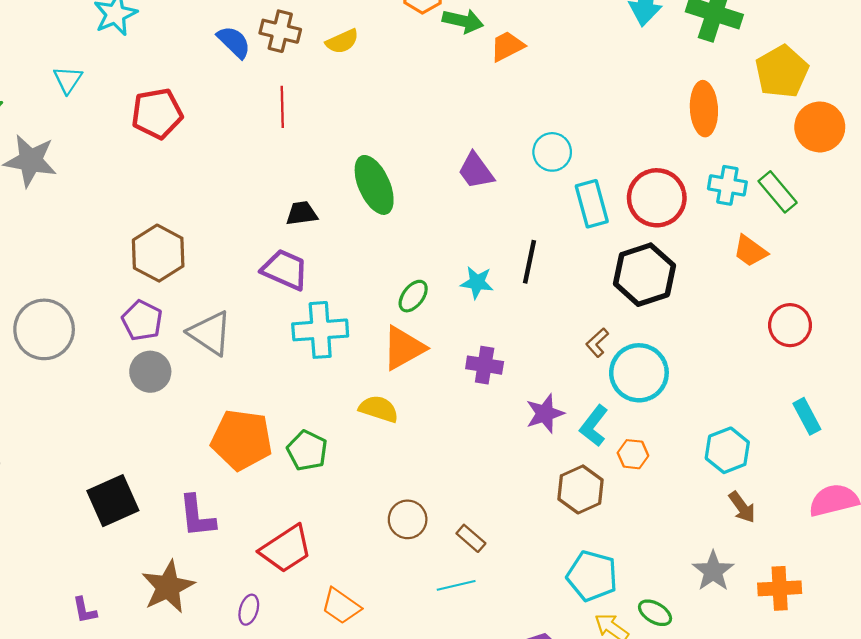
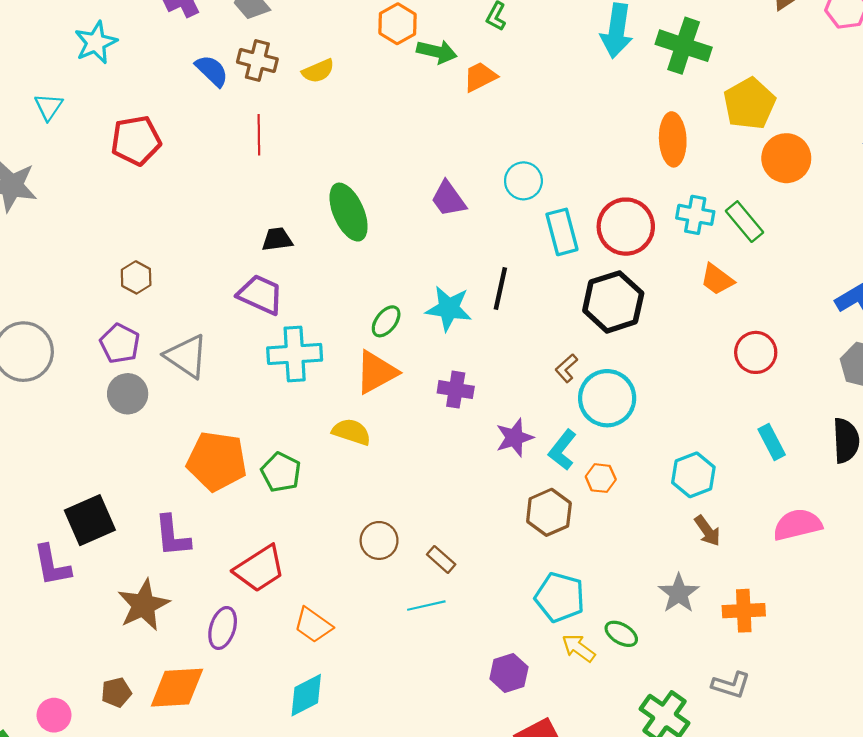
brown hexagon: (158, 253) -> (136, 277), size x0.6
cyan star: (477, 282) -> (449, 308), size x1.4
purple L-shape: (85, 610) -> (52, 565), moved, size x1.6
purple ellipse: (249, 610) -> (223, 628), size x1.4

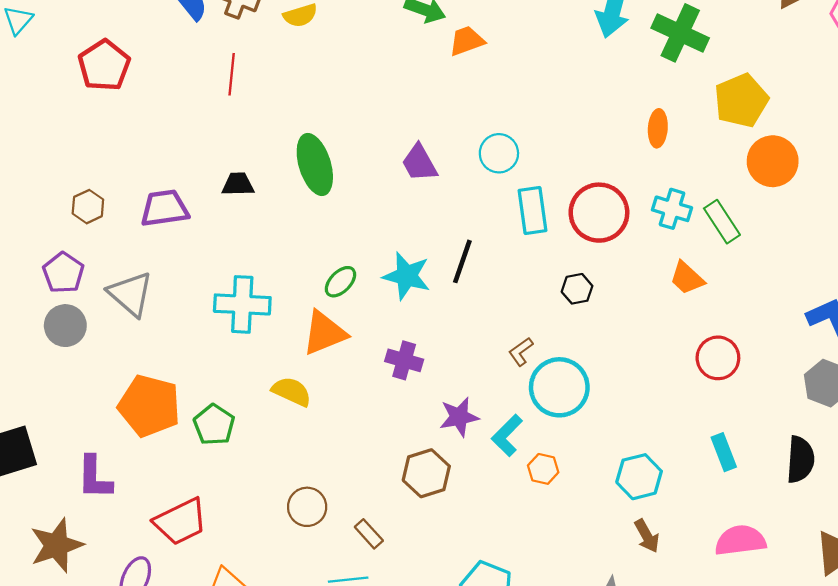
orange ellipse: (673, 139) -> (658, 128), size x0.7
red pentagon: (136, 140) -> (104, 65), turned -30
purple trapezoid: (260, 295) -> (165, 208), moved, turned -39
black hexagon: (613, 302) -> (577, 289), size x0.5
brown hexagon: (549, 512) -> (426, 473), moved

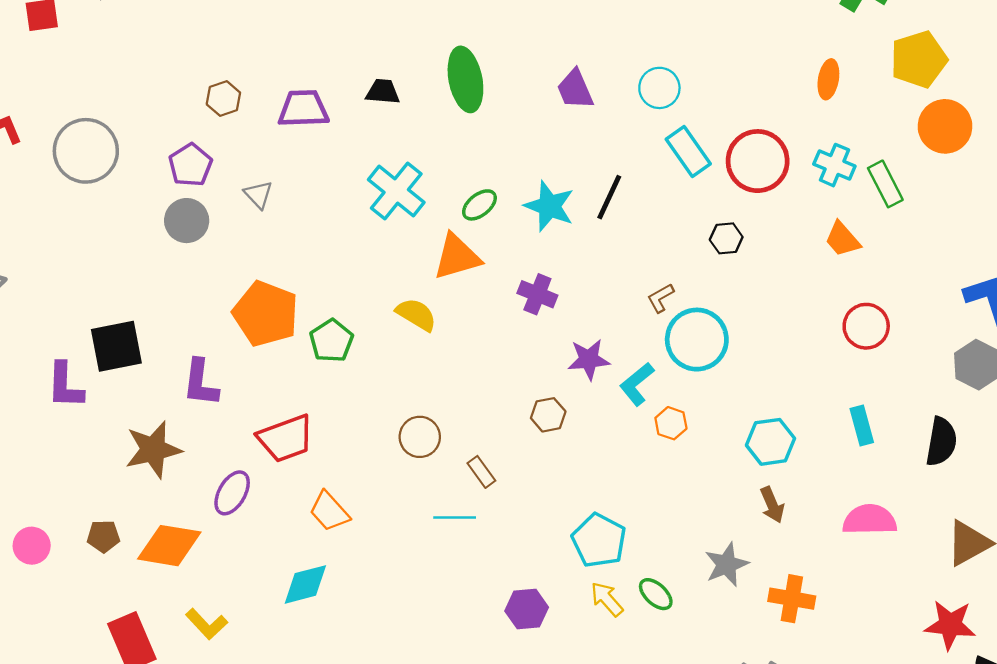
cyan rectangle: (533, 211) -> (688, 152), turned -33
gray triangle: (131, 294) -> (258, 195), size x0.6
cyan cross: (242, 304) -> (396, 191), moved, turned 30
brown hexagon: (426, 473) -> (548, 415), size x0.7

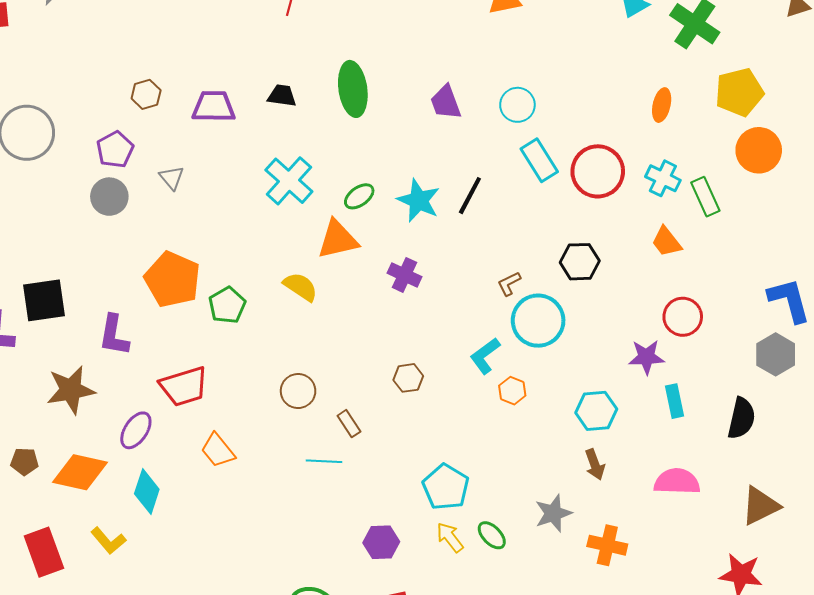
black hexagon: (726, 238) -> (580, 262), moved, size x1.4
purple star: (589, 359) -> (646, 357), moved
cyan diamond: (305, 584) -> (147, 492), moved, turned -60

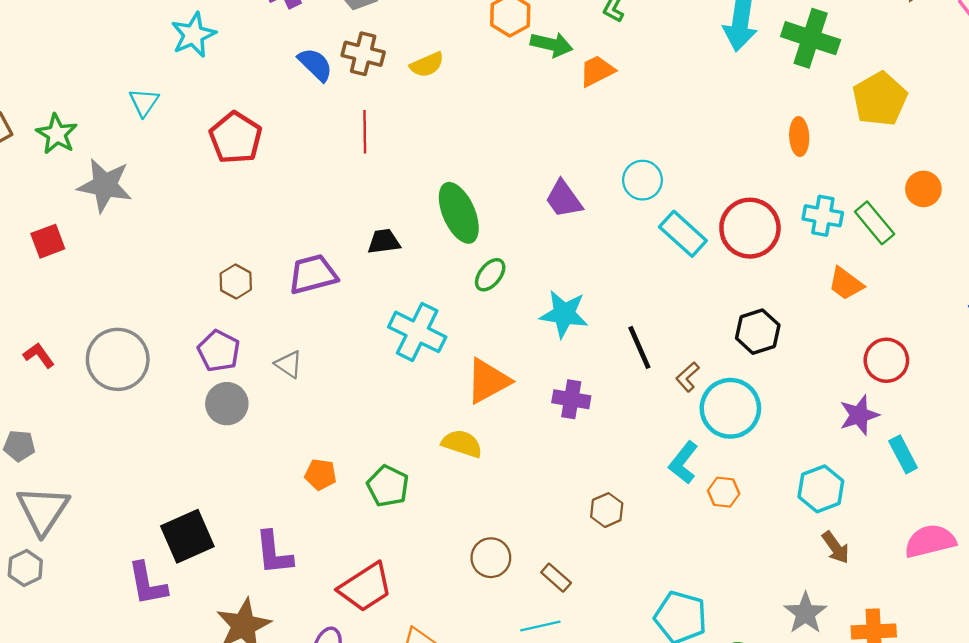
orange circle: (759, 150) -> (923, 189), moved, size x0.7
green ellipse: (359, 196) -> (490, 275), moved
black line: (470, 196) -> (639, 347), moved, turned -36
orange pentagon: (172, 279) -> (321, 474), size x0.5

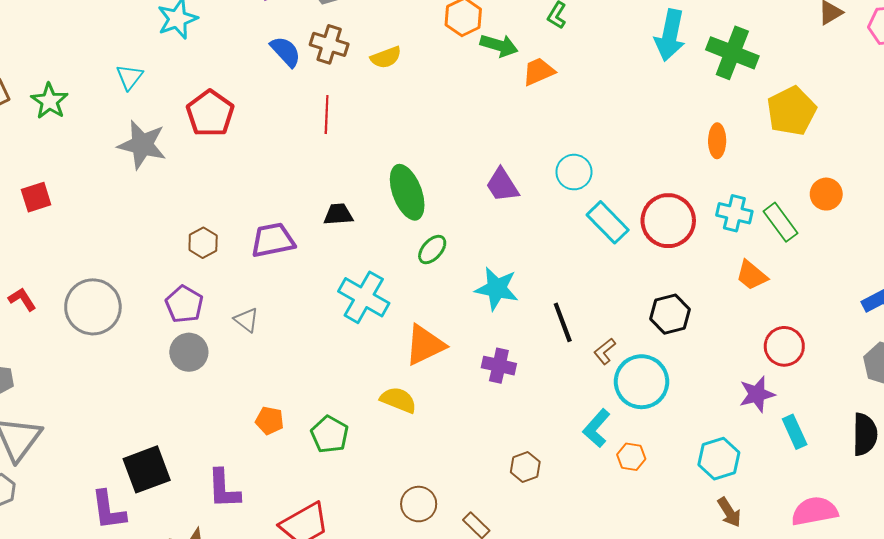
gray star: (105, 185) -> (142, 145), moved

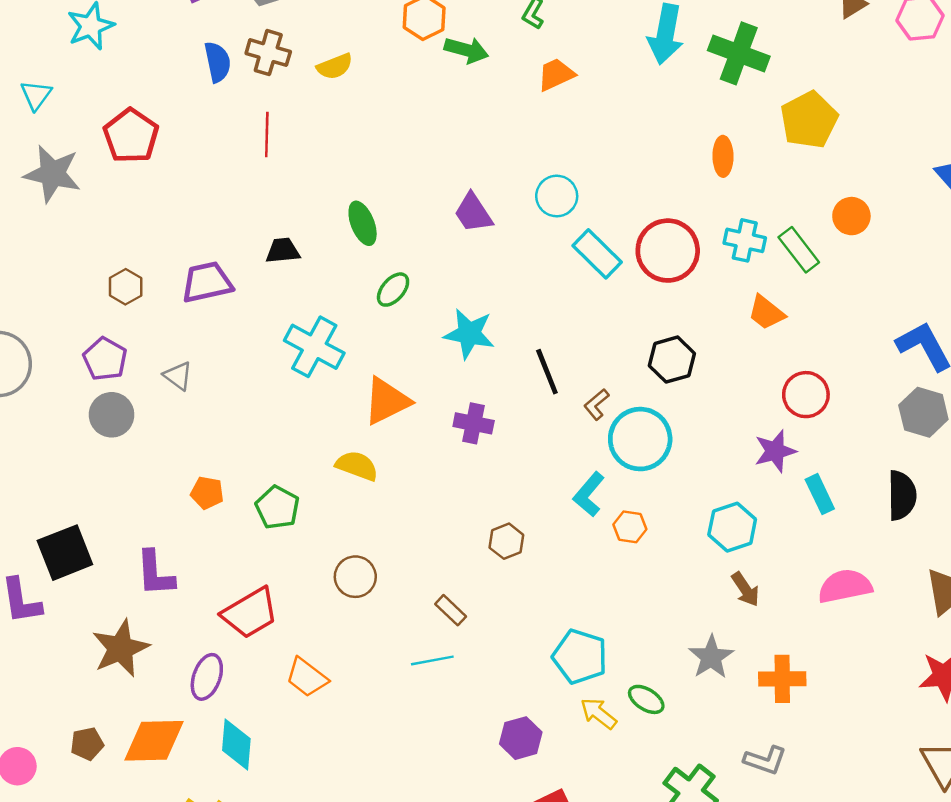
blue semicircle: (286, 52) -> (218, 62), turned 32
orange trapezoid: (539, 72) -> (556, 75), moved
green ellipse: (407, 192) -> (363, 223), size x0.7
brown circle: (419, 504) -> (355, 577), moved

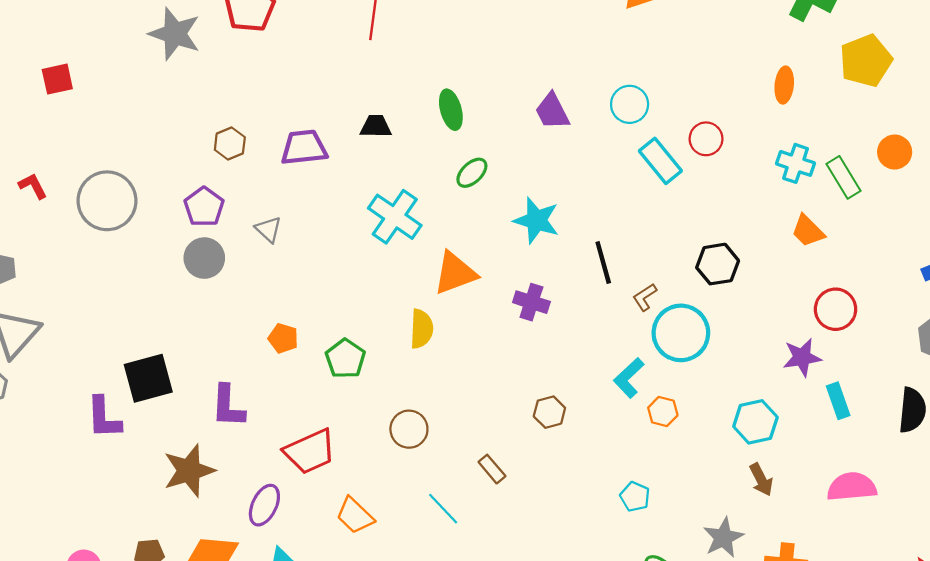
red circle: (668, 251) -> (706, 139), moved, size x0.6
yellow semicircle: (357, 466) -> (422, 329), turned 66
cyan pentagon: (580, 657) -> (635, 497), moved, size x0.6
cyan line: (432, 660) -> (443, 509), moved, turned 51

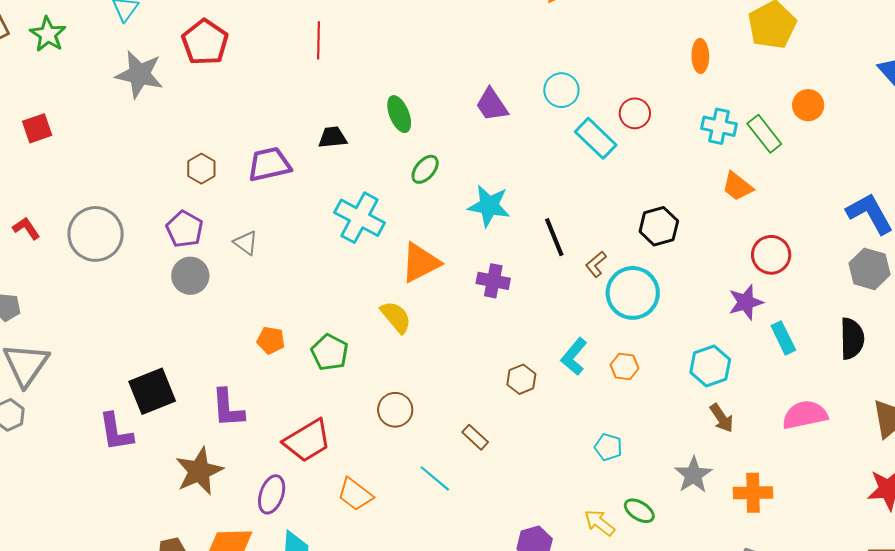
yellow semicircle: (422, 329) -> (396, 317), turned -36
cyan L-shape: (629, 378) -> (574, 357), moved

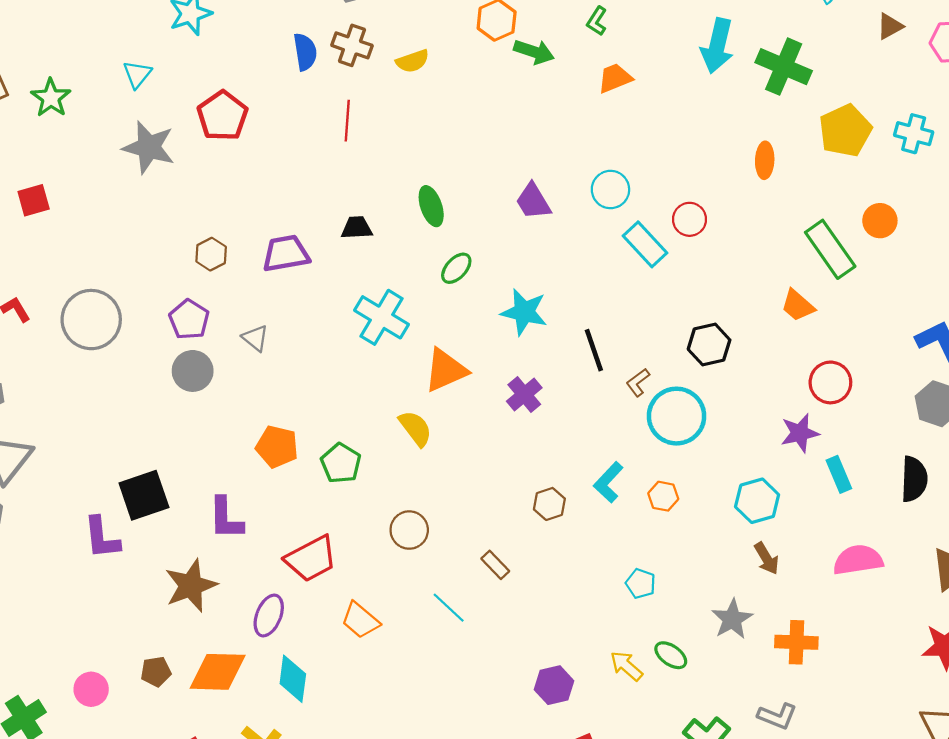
cyan cross: (719, 126) -> (914, 134), moved
green rectangle: (764, 134) -> (830, 249), size x1.4
purple cross: (493, 281) -> (524, 395), turned 36
orange pentagon: (271, 340) -> (277, 447), size x1.4

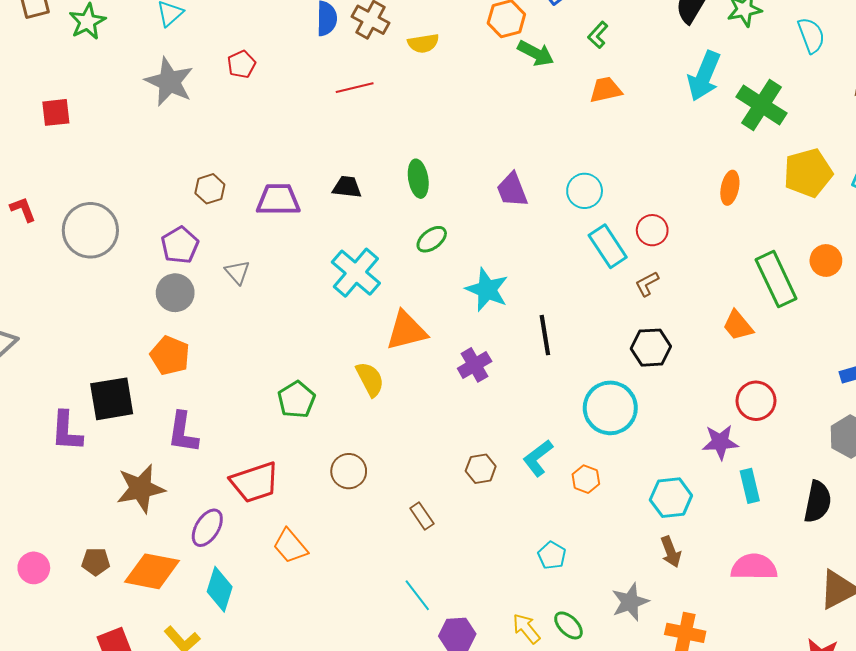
red pentagon: (223, 116) -> (241, 64), size x0.6
red line: (347, 121) -> (355, 88), turned 63
brown L-shape: (638, 382) -> (647, 284), moved
orange pentagon: (277, 447) -> (170, 356), moved
cyan line: (449, 608) -> (417, 595), moved

